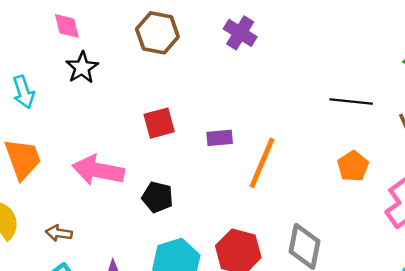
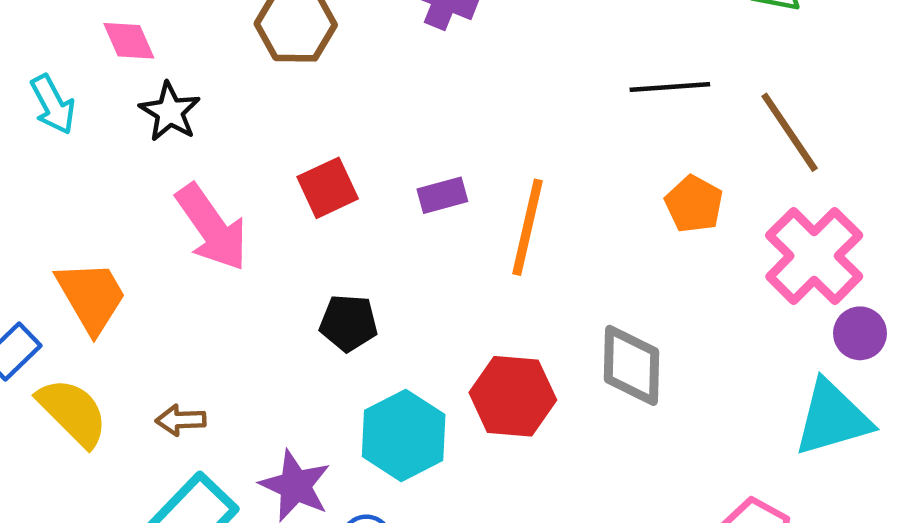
cyan arrow: (24, 92) -> (53, 104), moved
pink arrow: (98, 170) -> (212, 227), moved, turned -126

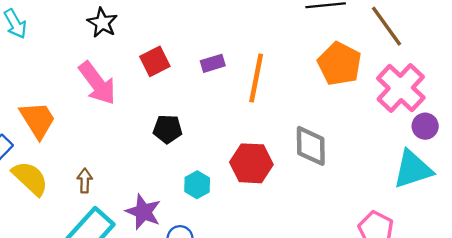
black star: (170, 112) -> (102, 23), moved
orange pentagon: (694, 204) -> (340, 64), size x1.5
brown arrow: (181, 420) -> (85, 181), turned 95
cyan hexagon: (404, 435) -> (197, 185), size x0.6

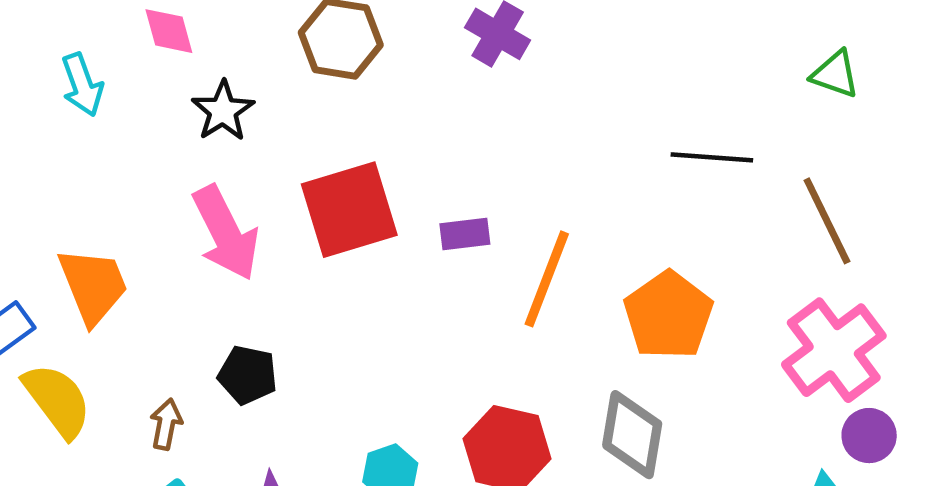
black star: (102, 23) -> (223, 111), moved
red square: (155, 61) -> (349, 210), size x1.6
orange pentagon: (340, 64) -> (668, 315), moved
black pentagon: (168, 129) -> (248, 375), moved

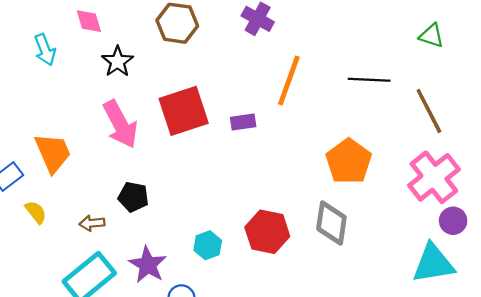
orange line: (547, 279) -> (289, 81), moved
yellow semicircle: (57, 400) -> (36, 212), size x0.6
brown arrow: (166, 424) -> (92, 223), turned -105

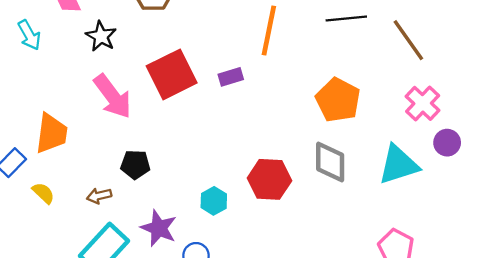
orange trapezoid: (53, 153) -> (51, 133), turned 39
pink cross: (434, 177) -> (423, 103), size x0.7
cyan triangle: (433, 263) -> (398, 165), moved

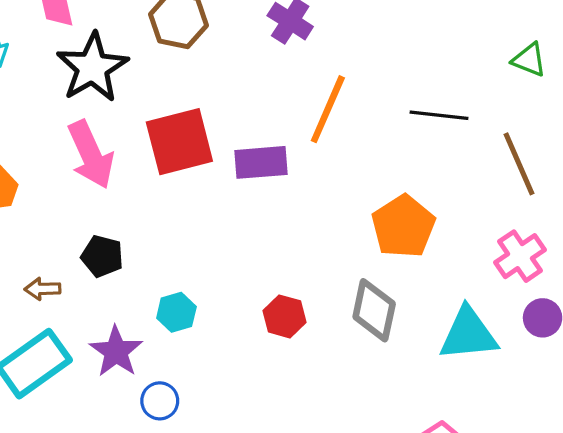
black star: (101, 36) -> (92, 68), size x1.6
purple rectangle: (231, 77) -> (261, 162), size x1.5
red hexagon: (269, 179) -> (284, 316), size x0.7
cyan hexagon: (214, 201) -> (176, 312), moved

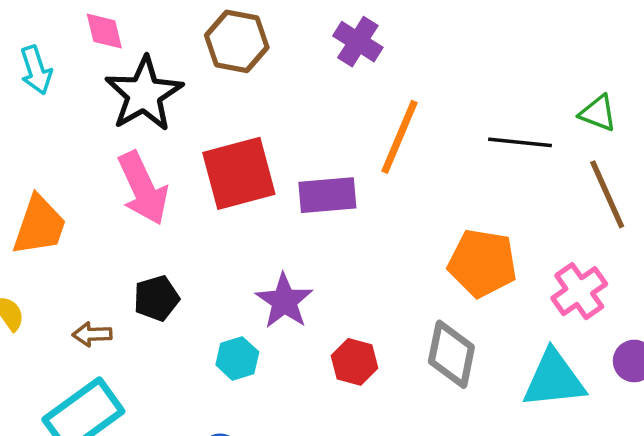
green triangle: (529, 60) -> (598, 113), moved
orange pentagon: (403, 226) -> (482, 263), turned -30
black pentagon: (102, 256) -> (156, 298), turned -30
pink cross: (520, 256) -> (579, 291), moved
purple star: (116, 352) -> (284, 301), moved

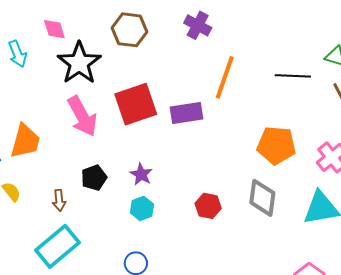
purple star: (284, 301) -> (141, 174), moved, size x0.7
brown arrow: (92, 334) -> (59, 200), turned -90

